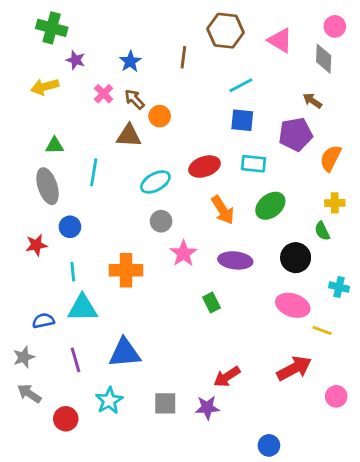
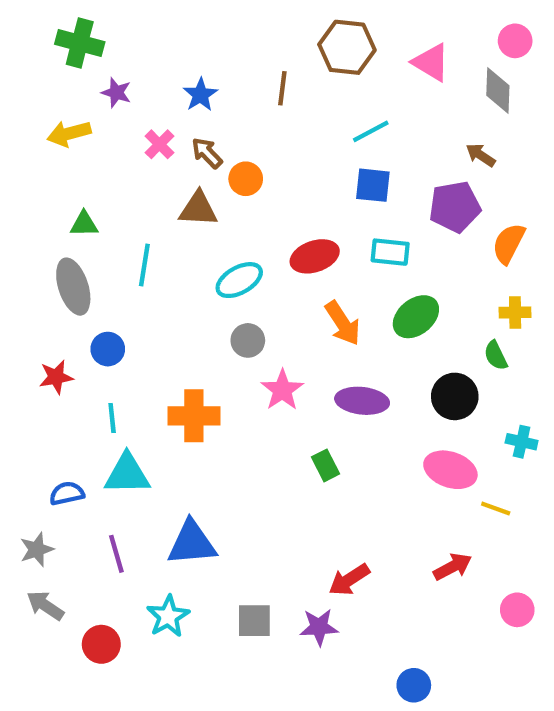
red arrow: (294, 368) -> (453, 567), size x0.7

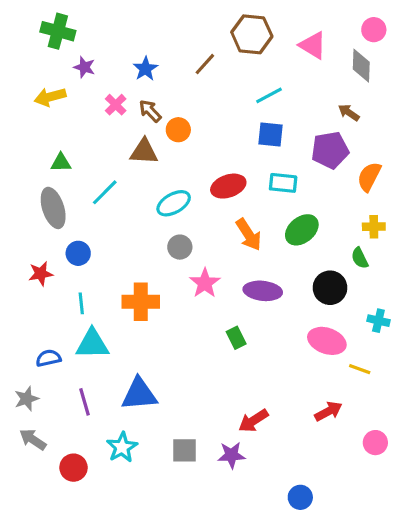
brown line: (282, 88) -> (205, 64), turned 35
cyan line: (144, 265) -> (105, 192), turned 36

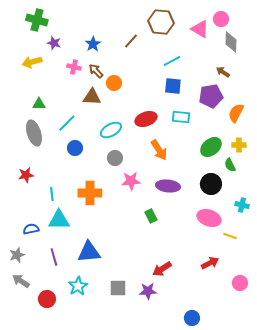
pink circle: (374, 30) -> (221, 19), moved
pink cross: (116, 105) -> (74, 67), turned -32
green ellipse: (302, 230) -> (211, 147), moved
blue circle: (78, 253) -> (75, 148), moved
pink star: (205, 283) -> (131, 181), turned 30

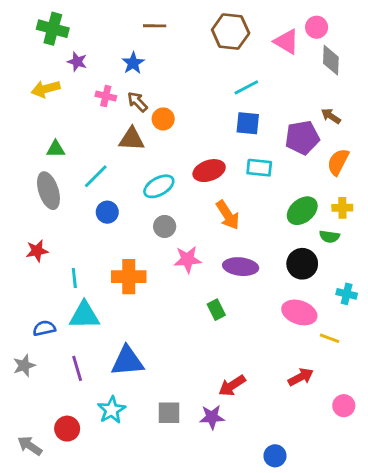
brown line: (131, 41) -> (155, 26), moved, turned 49
brown arrow: (223, 72) -> (331, 116), moved
green semicircle: (230, 165) -> (329, 236), turned -56
gray arrow: (21, 281) -> (30, 446), moved

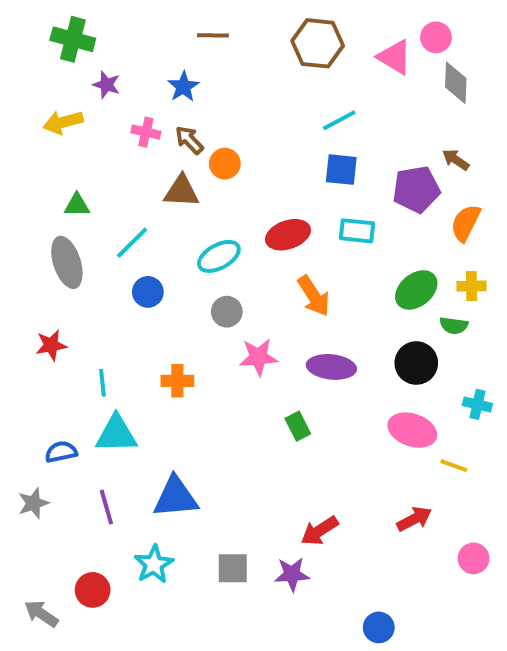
orange cross: (129, 277) -> (177, 381), size x0.7

